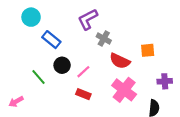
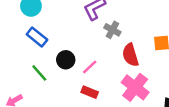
blue rectangle: (51, 40) -> (37, 37), moved
red semicircle: (120, 61) -> (130, 55), turned 48

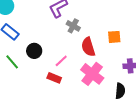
pink line: (90, 67) -> (61, 61), moved

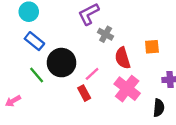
black circle: (34, 51) -> (62, 63), size x1.6
red rectangle: (54, 78) -> (84, 93), turned 40

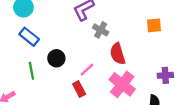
orange square: (152, 47) -> (154, 25), moved
black circle: (62, 63) -> (56, 58), size x0.6
green line: (37, 75) -> (31, 71), turned 30

